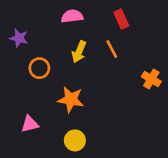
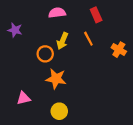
orange circle: (39, 68) -> (45, 54), moved
orange cross: (151, 79) -> (119, 50), moved

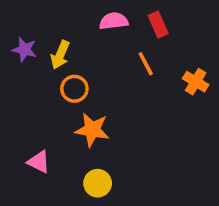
pink semicircle: (57, 13) -> (114, 21), moved
yellow arrow: (63, 41) -> (60, 55), moved
pink triangle: (24, 98) -> (39, 162), turned 40

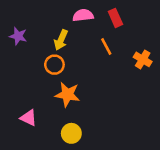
yellow arrow: (60, 55) -> (61, 40), moved

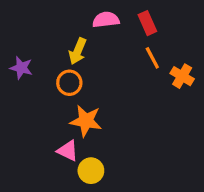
purple star: (18, 36) -> (21, 68), moved
orange line: (106, 46) -> (152, 58), moved
pink triangle: (29, 118) -> (68, 151), moved

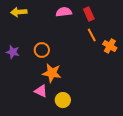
yellow arrow: (78, 51) -> (19, 12), moved, turned 63
purple star: (21, 68) -> (13, 52), moved
yellow circle: (91, 171) -> (63, 100), moved

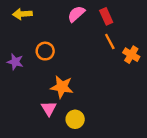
pink semicircle: (64, 12) -> (76, 14), turned -35
orange circle: (42, 50) -> (45, 51), moved
pink triangle: (41, 91) -> (49, 108), turned 32

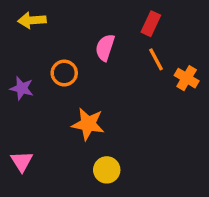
pink semicircle: (76, 14) -> (105, 48), moved, turned -30
red rectangle: (106, 16) -> (151, 24), turned 49
pink triangle: (49, 108) -> (22, 161), moved

